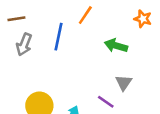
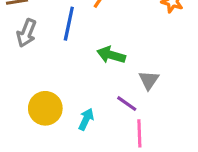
green arrow: (116, 46) -> (111, 55), moved

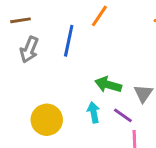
green arrow: (111, 55) -> (108, 85), moved
cyan arrow: (86, 119) -> (94, 112), moved, turned -36

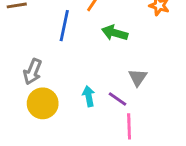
gray arrow: (29, 50) -> (33, 72), moved
green arrow: (108, 85) -> (115, 33), moved

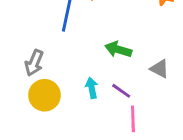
green arrow: (115, 33) -> (118, 50), moved
gray triangle: (138, 77) -> (160, 69), moved, turned -36

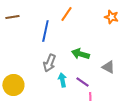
gray arrow: (34, 63) -> (49, 63), moved
yellow circle: (44, 95) -> (13, 85), moved

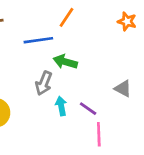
blue line: (45, 31) -> (38, 40), turned 70
green arrow: (80, 54) -> (65, 62), moved

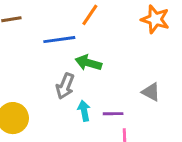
orange star: (127, 21) -> (155, 19), size x1.4
purple line: (88, 109) -> (113, 114), turned -36

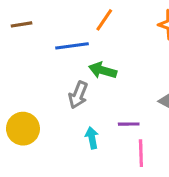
cyan arrow: (84, 111) -> (92, 138), moved

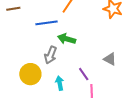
purple line: (129, 124) -> (84, 74), turned 56
yellow circle: (23, 129) -> (30, 74), moved

